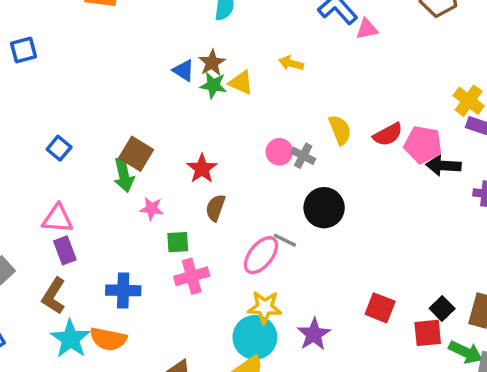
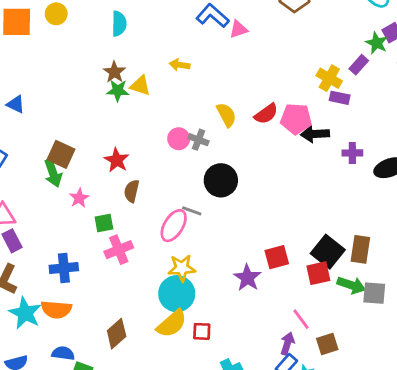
blue triangle: (184, 70) -> (16, 104), moved
pink star: (152, 209) -> (79, 198), turned -30
red square: (380, 308) -> (277, 257), turned -30
black square: (442, 308) -> (328, 252), size x1.6
purple star: (314, 334) -> (247, 278), moved

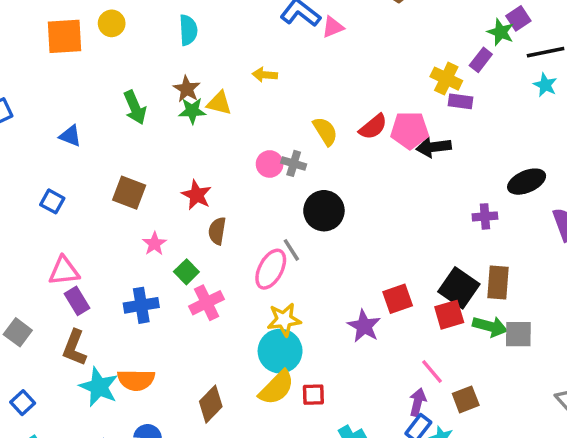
purple cross: (352, 153) -> (485, 216), moved
green arrow: (53, 173) -> (135, 107), moved
gray line: (192, 211) -> (291, 250), turned 42
green square: (104, 223) -> (186, 272), turned -30
blue cross: (64, 268) -> (141, 305), moved

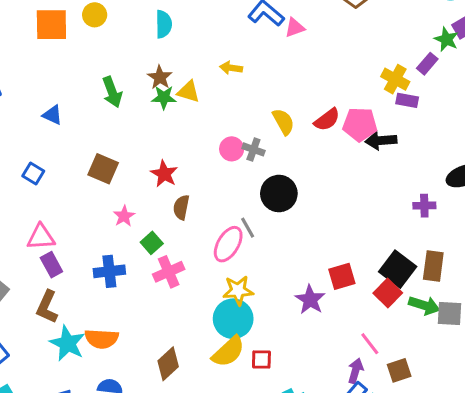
red square: (449, 315) -> (388, 293), turned -32

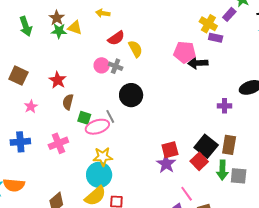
red semicircle: (327, 120) -> (116, 38), moved
green square: (152, 243) -> (84, 118), moved, turned -32
pink ellipse: (228, 244) -> (97, 127), turned 40
purple star: (310, 300) -> (166, 164), moved
green arrow: (424, 305) -> (222, 170), turned 72

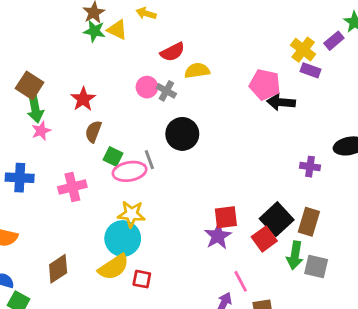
yellow arrow: (103, 13) -> (146, 13), moved
green arrow: (26, 26) -> (35, 109), moved
yellow semicircle: (135, 49) -> (197, 71), turned -78

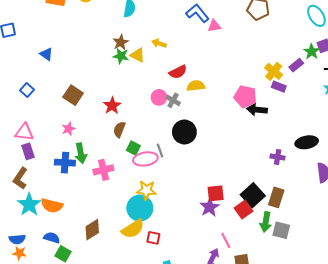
green arrow: (35, 109) -> (81, 153), moved
pink star: (41, 131) -> (68, 129), moved

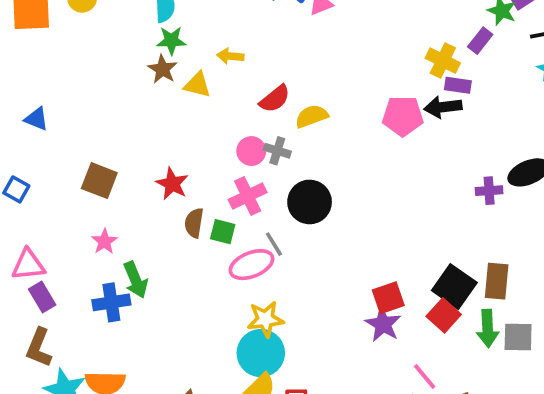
green star: (121, 56) -> (171, 41), moved
black arrow: (257, 110) -> (443, 107), moved
green square: (133, 148) -> (223, 232), moved
purple cross: (278, 157) -> (489, 191), moved
pink cross: (103, 170) -> (248, 196), moved

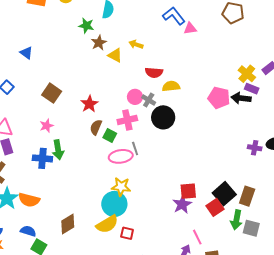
green star: (171, 41) -> (86, 26), moved
red semicircle: (275, 99) -> (154, 72), turned 30
black circle: (310, 202) -> (163, 117), moved

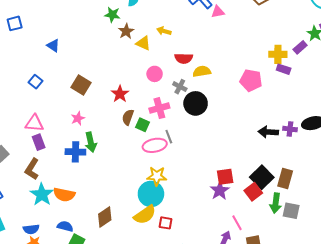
yellow cross: (247, 74) -> (278, 54), turned -36
pink circle: (135, 97) -> (155, 74), moved
black arrow: (241, 98) -> (268, 132), moved

